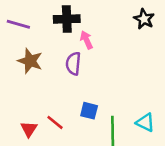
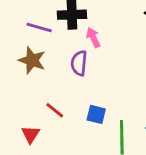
purple line: (18, 24) -> (39, 28), moved
red line: (55, 122) -> (55, 110), moved

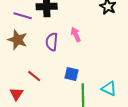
pink arrow: (93, 38) -> (76, 35), moved
blue square: (96, 114) -> (72, 74), moved

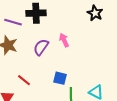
purple semicircle: (52, 42) -> (41, 47), turned 30

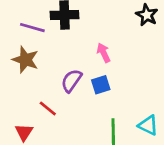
purple semicircle: (41, 47) -> (71, 81), moved
blue square: (60, 78) -> (101, 85), moved, turned -32

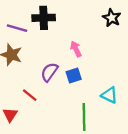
cyan triangle: (148, 125) -> (109, 95), moved

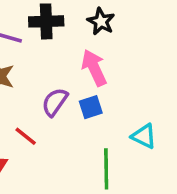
black star: (112, 18) -> (101, 21), moved
pink arrow: (76, 49) -> (94, 68), size x1.5

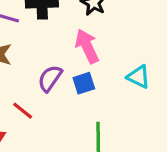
cyan triangle: (144, 136) -> (139, 77), moved

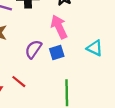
red line: (23, 111) -> (19, 82), moved

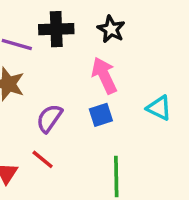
purple semicircle: (33, 49) -> (49, 118), moved

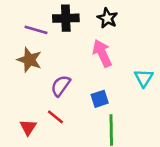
cyan triangle: (159, 108) -> (144, 78), turned 36
blue square: (101, 115) -> (100, 99), moved

